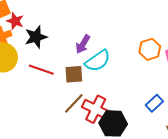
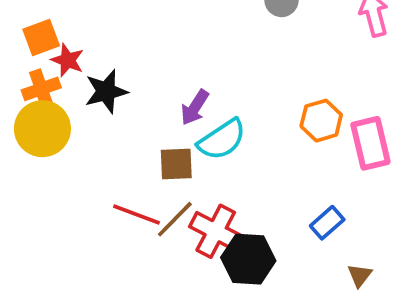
red line: (41, 70) -> (136, 215), moved

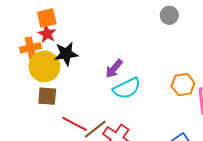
orange square: (41, 38) -> (47, 18), moved
yellow circle: (42, 129) -> (44, 66), moved
brown square: (176, 164) -> (47, 96), moved

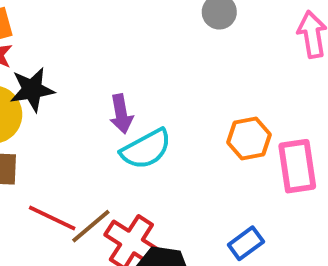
purple arrow: (114, 69) -> (121, 114), turned -48

